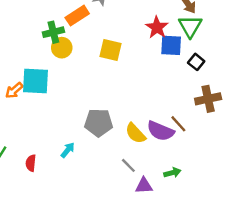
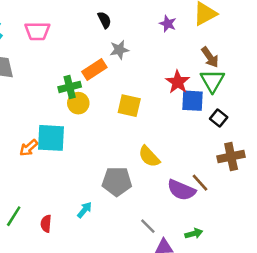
yellow semicircle: (136, 133) -> (149, 157), moved

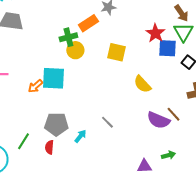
yellow semicircle: (149, 157) -> (142, 84), moved
gray pentagon: (117, 181) -> (56, 124), moved
gray line: (148, 226) -> (107, 122), moved

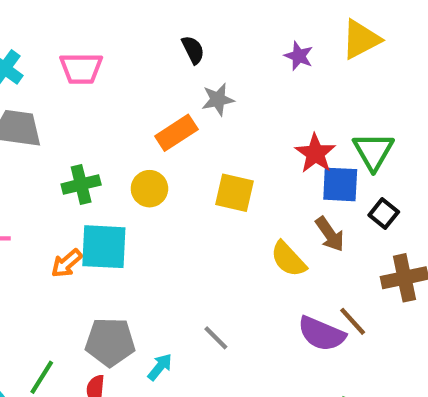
brown arrow: (181, 13) -> (330, 234), moved
green cross: (68, 37) -> (81, 184), moved

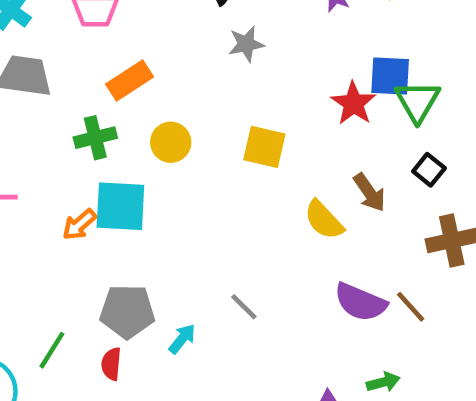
orange rectangle: (176, 133) -> (130, 81), moved
blue square: (340, 184) -> (390, 76), moved
brown line: (353, 321) -> (411, 307), moved

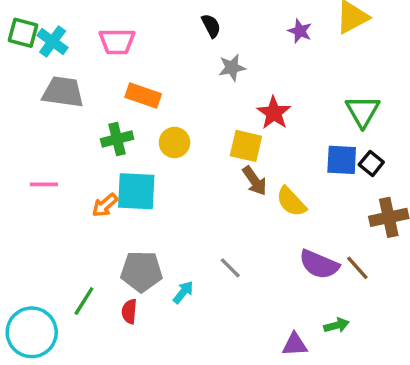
blue square: (390, 76) -> (342, 160), moved
orange rectangle: (130, 81) -> (143, 95), turned 52
red star: (354, 103) -> (274, 113), moved
brown arrow: (370, 193) -> (255, 181), moved

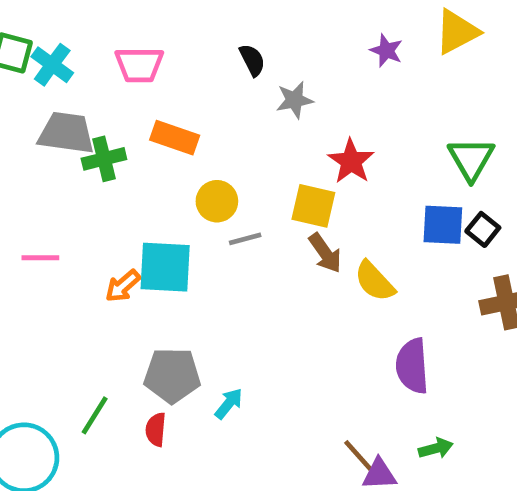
black semicircle: (211, 26) -> (252, 60), moved
green cross: (117, 139) -> (104, 159), moved
purple semicircle: (319, 264) -> (412, 366), turned 63
gray line: (230, 268) -> (245, 239), moved, turned -60
brown line: (357, 268) -> (358, 455), moved

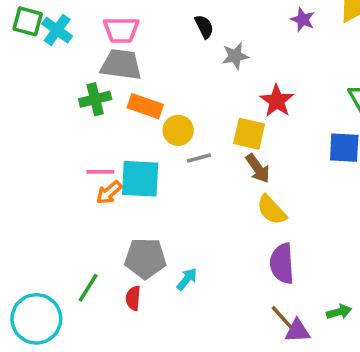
gray trapezoid: (66, 133) -> (121, 65), moved
orange rectangle: (175, 138) -> (145, 106), moved
pink line: (40, 258) -> (100, 172), moved
yellow semicircle: (375, 281) -> (272, 210), moved
purple semicircle: (412, 366) -> (282, 264), moved

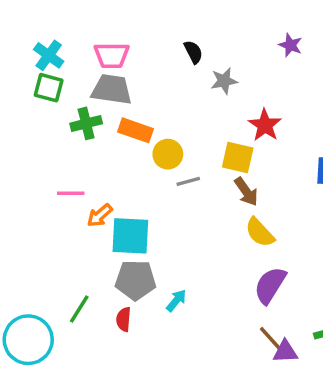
green square: (28, 21) -> (49, 88), moved
pink line: (100, 172) -> (71, 193), moved
cyan square: (140, 179) -> (130, 236), moved
purple semicircle: (282, 264) -> (270, 285), turned 36

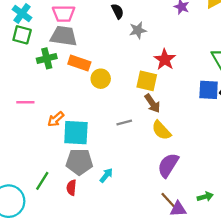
gray line: (188, 181) -> (124, 122), moved
pink line: (71, 193) -> (25, 102), moved

